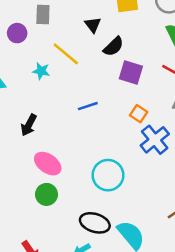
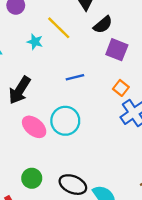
black arrow: (29, 125) -> (20, 90), size x1.4
cyan circle: (108, 175) -> (65, 121), moved
green circle: (46, 194) -> (32, 178), moved

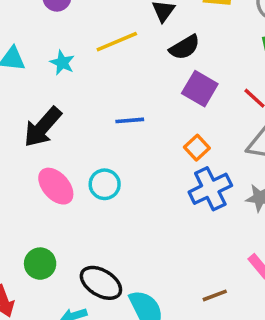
yellow line: (59, 28) -> (117, 42), turned -76
cyan star: (35, 42) -> (62, 63), moved
cyan circle: (65, 121) -> (105, 184), size x0.7

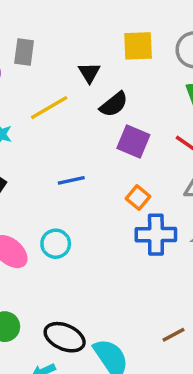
blue cross: (210, 189) -> (156, 235), turned 33

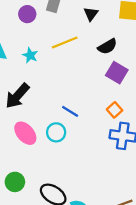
black triangle: (89, 73) -> (91, 14), moved
blue line: (71, 180) -> (70, 111), moved, turned 36

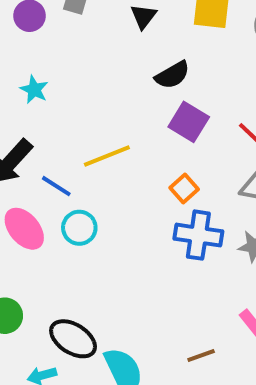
yellow line: (65, 42) -> (107, 156), moved
blue line: (70, 111) -> (56, 186), moved

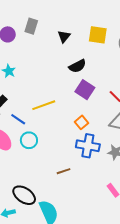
brown line: (201, 355) -> (63, 171), moved

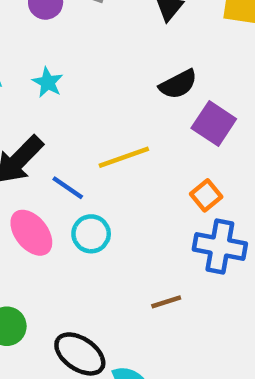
black semicircle: (77, 66) -> (178, 84), moved

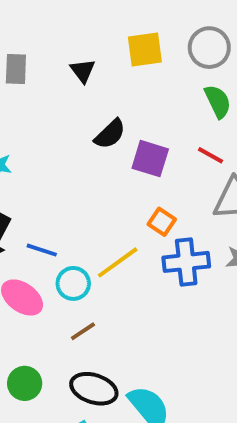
yellow line: (124, 157) -> (118, 262), moved
brown line: (166, 302) -> (83, 331), moved

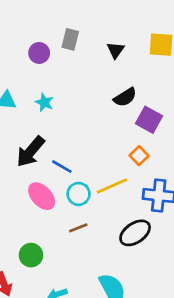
orange square: (162, 222) -> (139, 156), moved
black ellipse: (94, 389) -> (135, 233), moved, turned -64

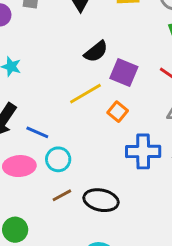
yellow line: (112, 186) -> (85, 94), moved
pink ellipse: (42, 196) -> (19, 166), turned -44
black ellipse: (135, 233) -> (101, 200), moved, turned 52

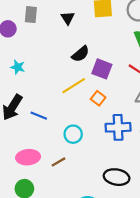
cyan circle: (58, 159) -> (73, 134), moved
pink ellipse: (19, 166) -> (28, 157), moved
black ellipse: (101, 200) -> (117, 177), moved

